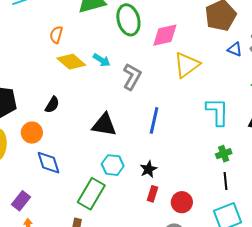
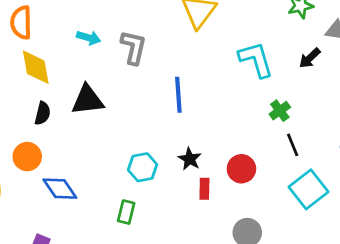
orange semicircle: (56, 35) -> (21, 23), size x1.4
yellow diamond: (71, 62) -> (36, 67), moved, turned 56
black triangle: (104, 125) -> (87, 100), moved
green rectangle: (91, 194) -> (126, 212), size x0.6
red circle: (182, 202) -> (241, 169), moved

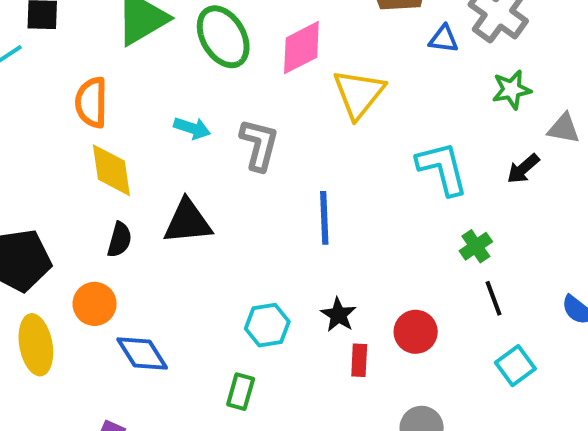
cyan square: (309, 189) -> (515, 366), size x0.7

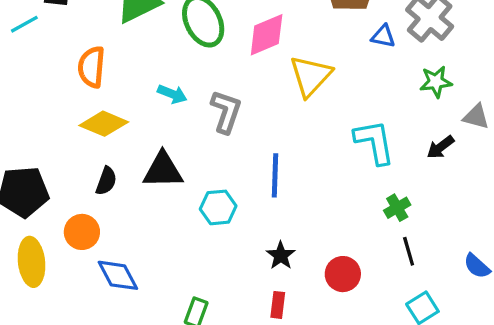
yellow diamond: (111, 170) -> (104, 124), turned -63
cyan hexagon: (267, 325) -> (218, 207), moved
red rectangle: (359, 360) -> (278, 305), moved

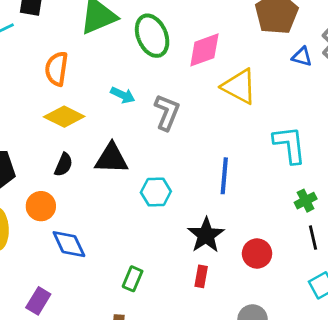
yellow triangle: (311, 76) -> (239, 86), turned -48
blue line: (275, 175) -> (224, 176), moved
black star: (281, 255) -> (206, 235), size x1.5

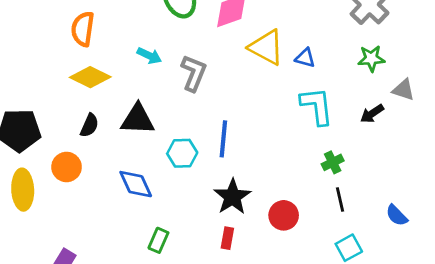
blue triangle: (302, 57) -> (305, 58), moved
blue line: (224, 176) -> (223, 139), moved
blue diamond: (69, 244) -> (136, 184), moved

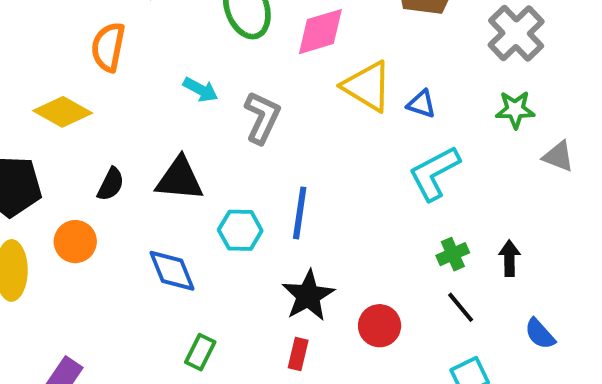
yellow diamond: (90, 77) -> (63, 112), moved
cyan L-shape: (317, 106) -> (434, 173), turned -114
black arrow: (372, 114) -> (509, 258), moved, turned 120
black line: (340, 200) -> (461, 307), turned -30

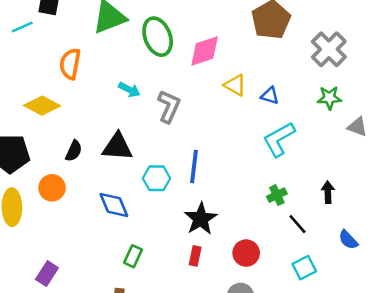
yellow triangle: (367, 86) -> (235, 85), size x0.7
green cross: (453, 254) -> (277, 195), moved
red circle: (380, 326) -> (246, 253), moved

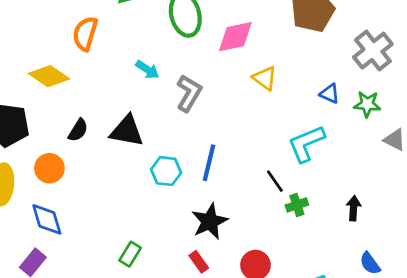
blue triangle: (270, 96) -> (330, 94), moved
blue diamond: (114, 205) -> (47, 219), moved
black line: (298, 224) -> (275, 181), moved
red rectangle: (195, 256) -> (199, 262), turned -54

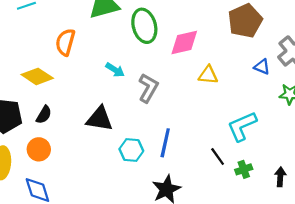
yellow triangle: (265, 78) -> (208, 75), turned -30
blue triangle: (330, 94) -> (262, 67), moved
black semicircle: (78, 130) -> (44, 115), moved
green cross: (297, 205) -> (244, 169), moved

